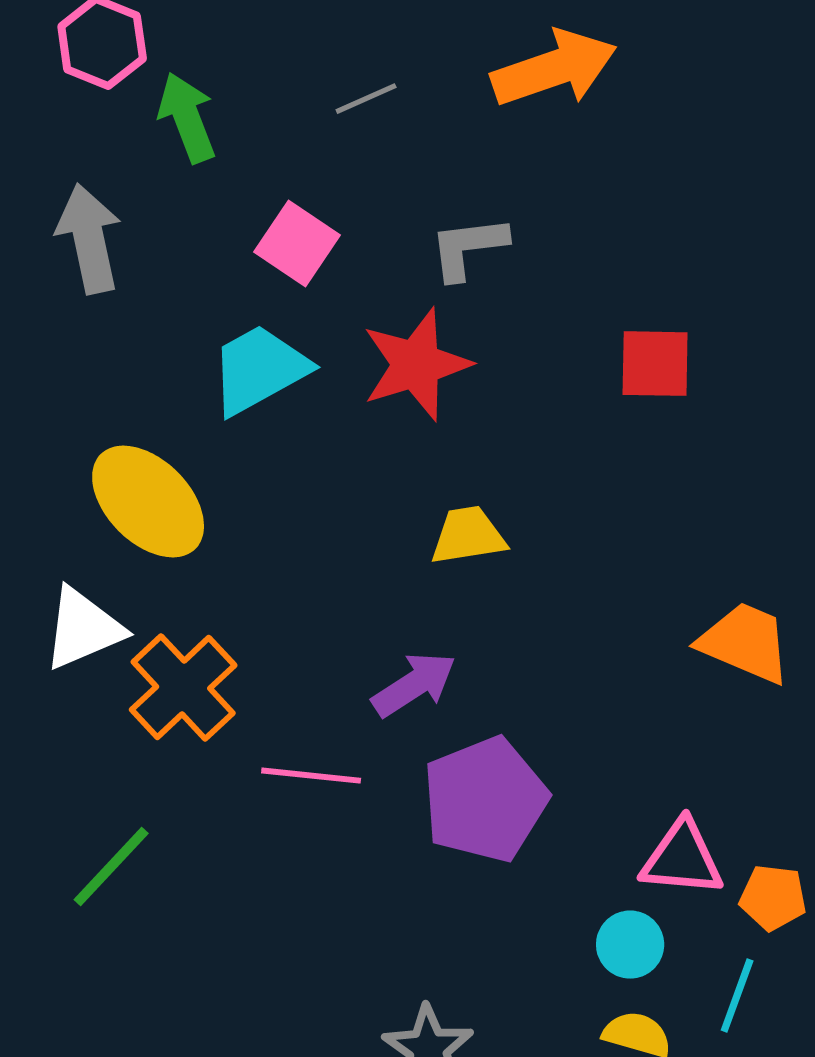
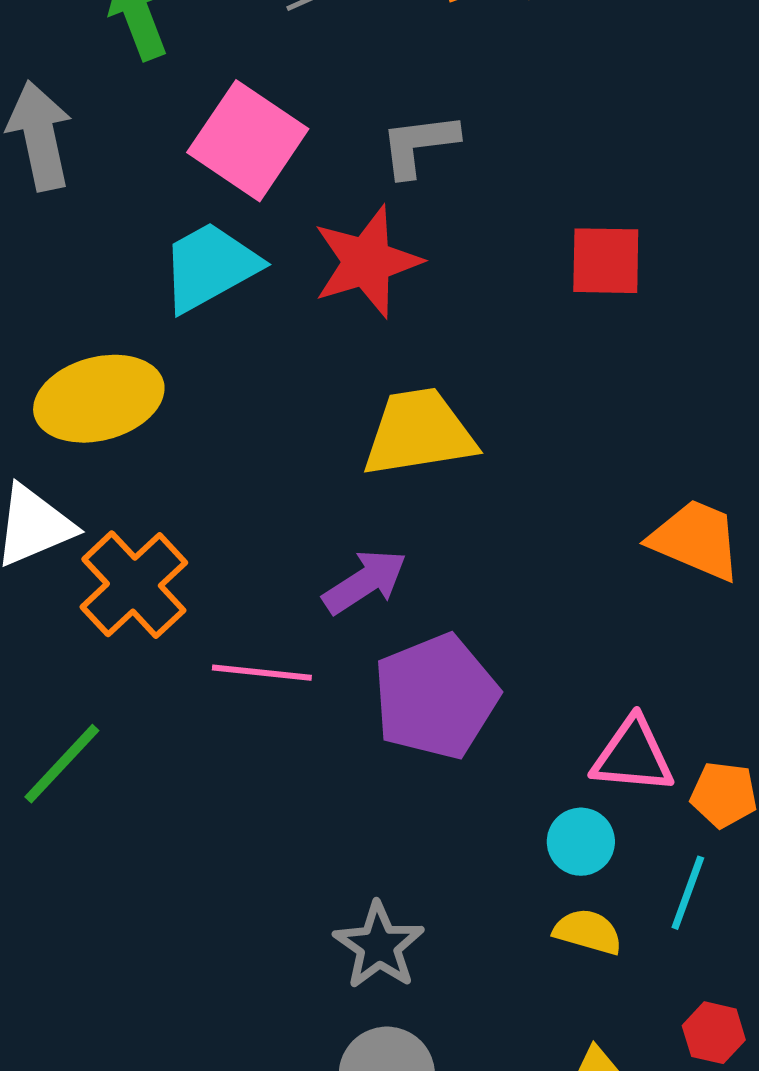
pink square: (297, 244) -> (248, 141), size x1.4
yellow ellipse: (148, 502) -> (99, 399), turned -60
yellow trapezoid: (468, 536) -> (419, 433), size x1.5

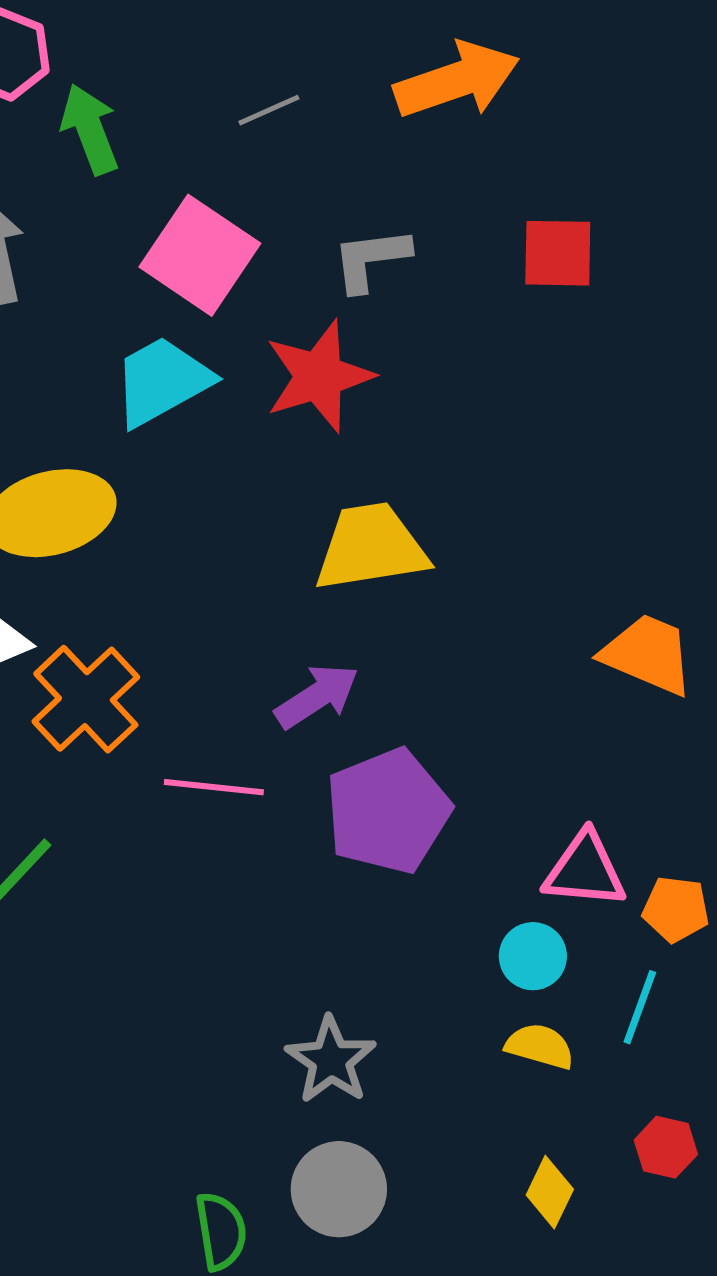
red square: (606, 261) -> (558, 253), moved

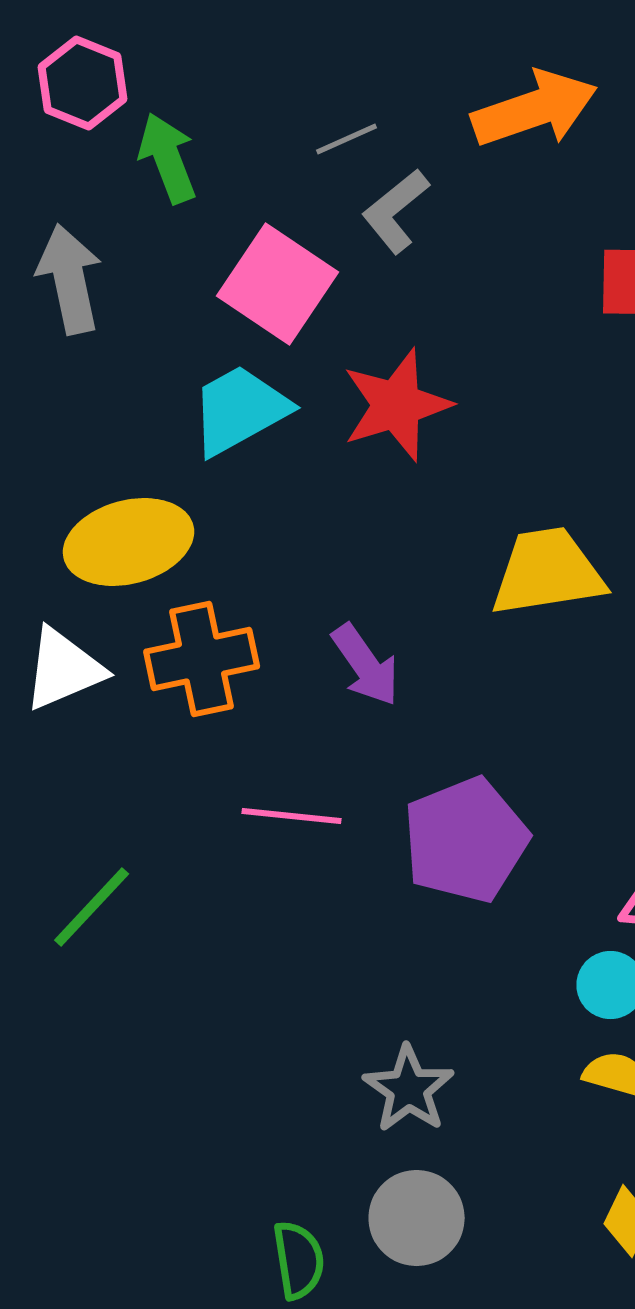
gray L-shape: (371, 259) -> (396, 211), moved, turned -32
yellow trapezoid: (371, 547) -> (548, 572), moved
purple arrow: (317, 696) -> (366, 665), moved, turned 88
orange cross: (86, 699) -> (202, 659), moved, turned 31

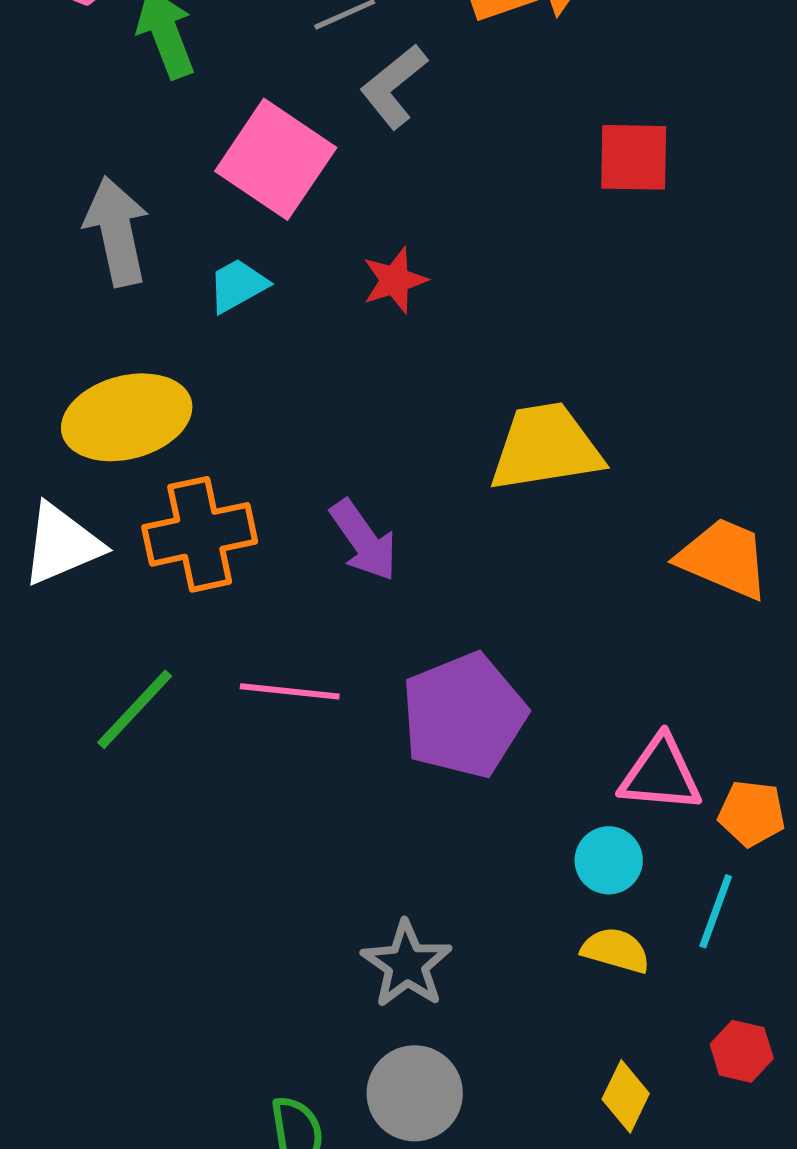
gray arrow: (70, 279) -> (117, 231), moved
red star: (397, 405) -> (395, 280), size x0.6
cyan trapezoid: (240, 410) -> (238, 285), size x0.6
green line: (92, 907) -> (135, 709), moved

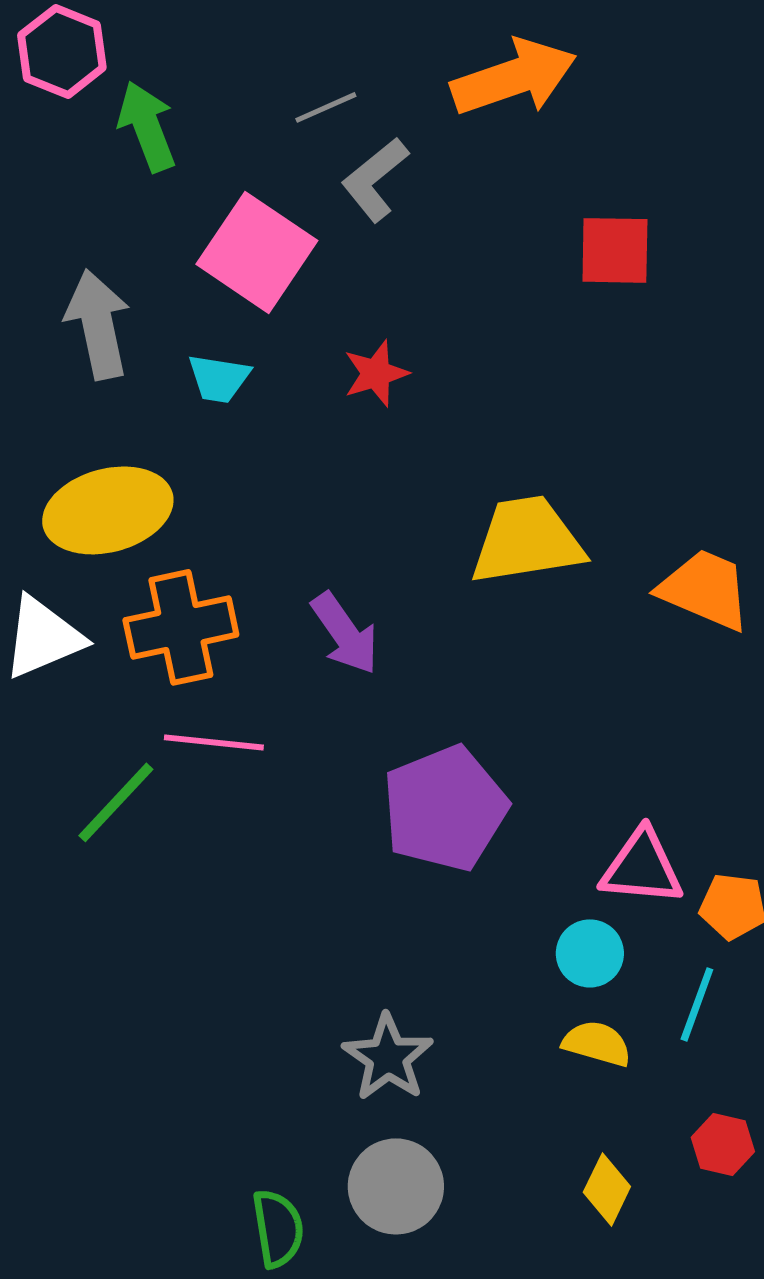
cyan trapezoid: (238, 285) -> (219, 378), turned -142
orange trapezoid: (724, 558) -> (705, 589), moved
pink line: (290, 691) -> (214, 742), moved

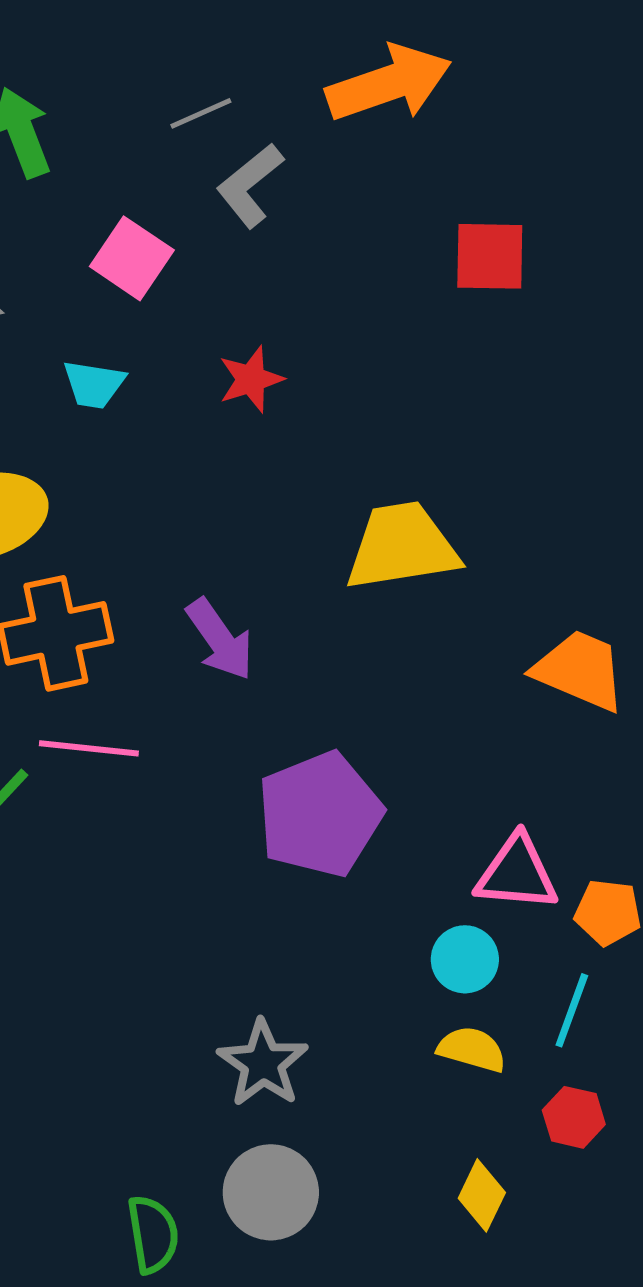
pink square: (257, 252) -> (132, 258), size x0.7
orange trapezoid: (705, 589) -> (580, 670), moved
red hexagon: (723, 1144) -> (574, 1117), moved

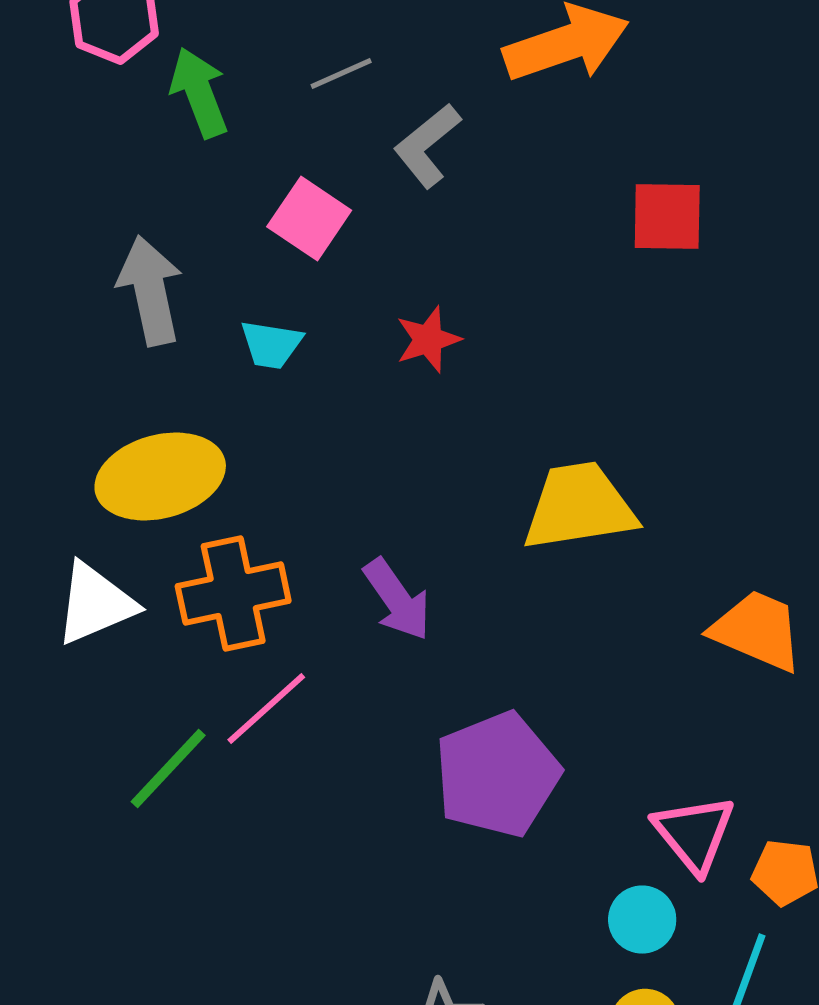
gray line: (201, 113) -> (341, 74), moved
pink line: (89, 748) -> (266, 708), turned -48
pink triangle: (517, 873) -> (694, 834), turned 46

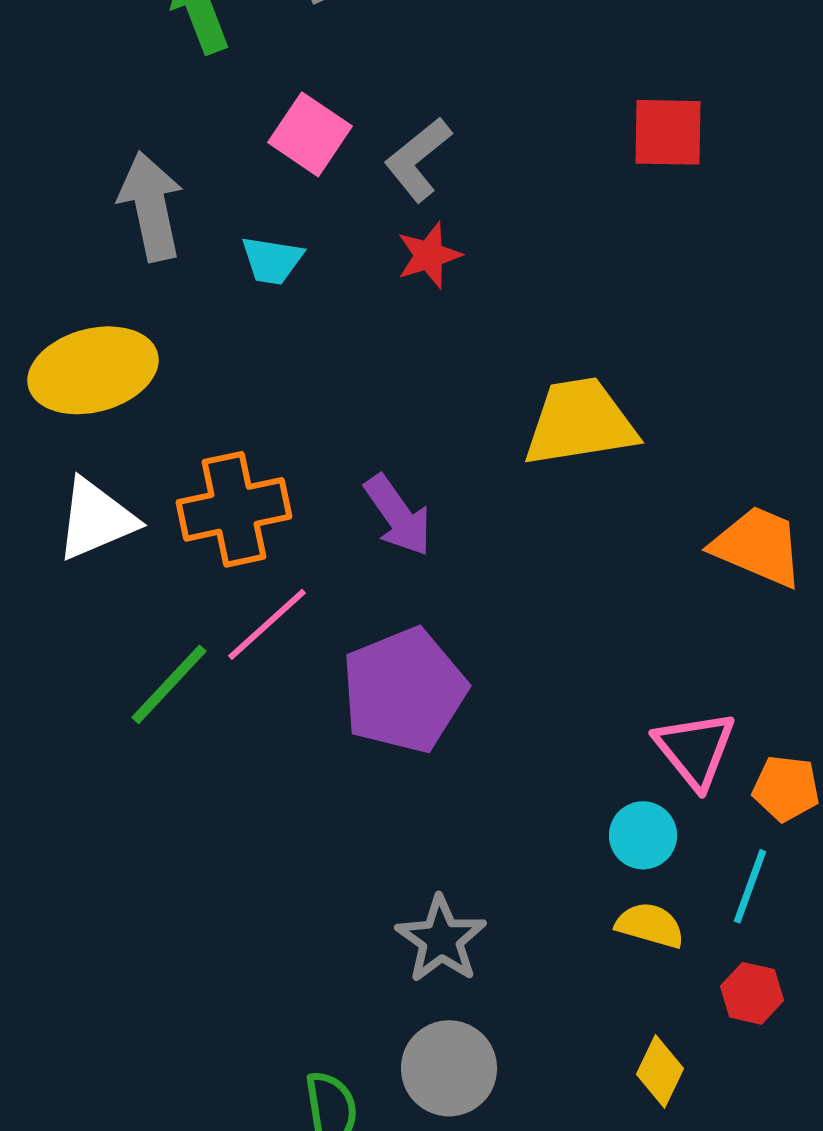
gray L-shape: (427, 146) -> (418, 159), moved
yellow ellipse: (160, 476) -> (93, 370), moved
purple pentagon: (497, 774) -> (404, 690), moved

